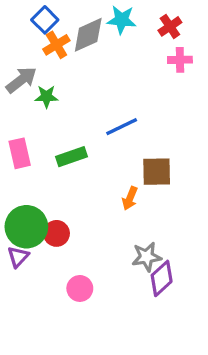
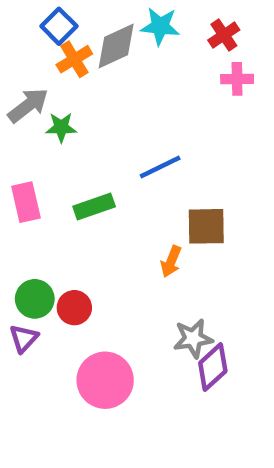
green circle: (26, 227) -> (35, 299), size x0.7
pink circle: (80, 288) -> (105, 380), size x1.6

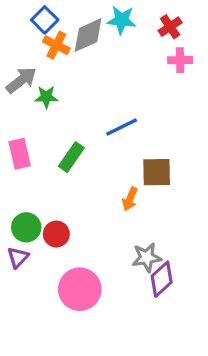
orange cross: (74, 59) -> (56, 45), turned -32
green rectangle: (94, 207) -> (71, 157), turned -36

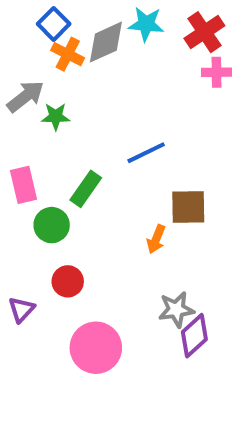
red cross: (170, 27) -> (204, 32), size x1.4
green circle: (26, 227) -> (52, 225), moved

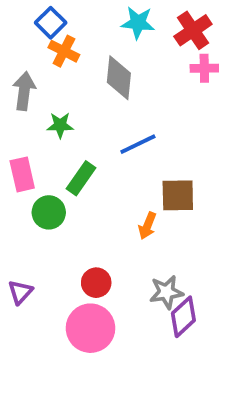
gray diamond: (106, 42) -> (119, 78), moved, turned -60
gray arrow: (25, 96) -> (24, 91), turned -45
green star: (56, 116) -> (60, 125), moved
red circle: (68, 281) -> (96, 283), moved

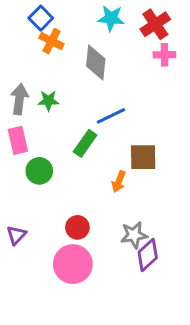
gray arrow: (24, 91) -> (19, 99), moved
green rectangle: (81, 178) -> (85, 143), moved

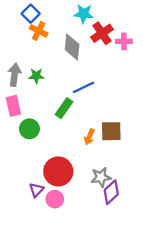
red cross: (155, 24) -> (102, 33), moved
brown square: (143, 157) -> (111, 131), moved
red circle: (77, 227) -> (58, 171), size x1.6
purple triangle: (16, 235) -> (36, 190), moved
pink circle: (73, 264) -> (55, 199), size x0.6

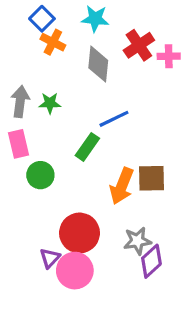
cyan star: (84, 14) -> (95, 19), moved
orange arrow: (89, 137) -> (122, 186), size x1.6
pink circle: (55, 199) -> (75, 271), size x1.5

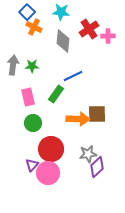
pink rectangle: (18, 144) -> (28, 97), moved
green circle: (40, 175) -> (33, 123), moved
orange arrow: (122, 186) -> (78, 119), turned -110

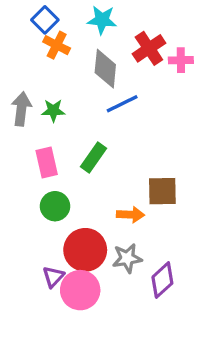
blue line: (73, 76) -> (122, 104), moved
orange arrow: (78, 119) -> (131, 215), moved, size x0.7
gray star: (88, 154) -> (127, 258), moved

